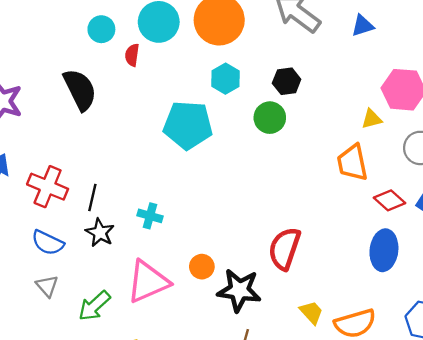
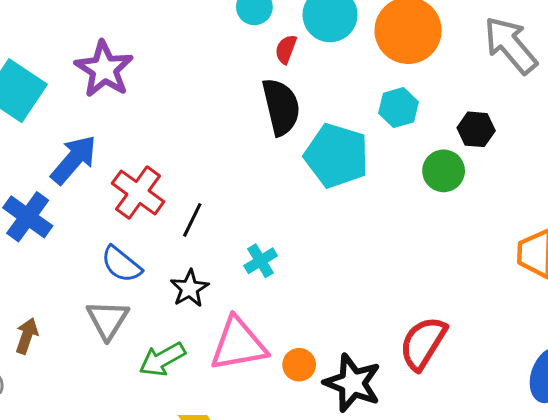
black semicircle: (80, 90) -> (281, 107), moved
cyan cross: (150, 216) -> (261, 261), turned 30
black star: (100, 233) -> (190, 288), moved
orange circle: (202, 267) -> (299, 365), moved
gray triangle: (47, 286) -> (108, 320), size x1.4

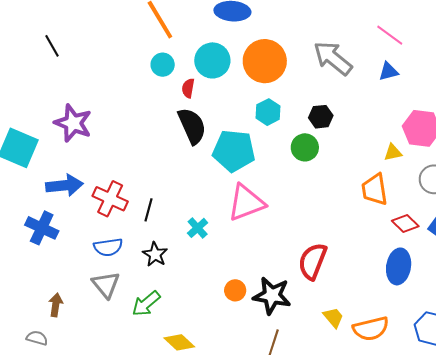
blue arrow: (74, 160) -> (64, 185), turned 54
blue semicircle: (121, 264) -> (108, 247), turned -36
pink triangle: (238, 344) -> (246, 203), moved

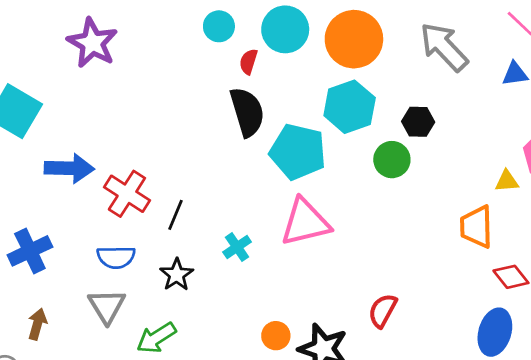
cyan hexagon: (268, 112) -> (350, 107), size x1.5
purple star: (73, 123) -> (92, 43), moved
blue cross: (42, 228) -> (30, 251), moved, turned 32
red semicircle: (313, 261) -> (383, 311), size x0.7

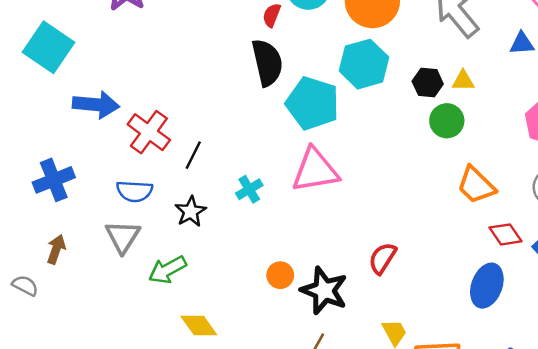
green circle: (392, 160) -> (447, 121), moved
yellow triangle: (507, 181) -> (463, 81), moved
orange trapezoid: (476, 227) -> (476, 185), turned -48

